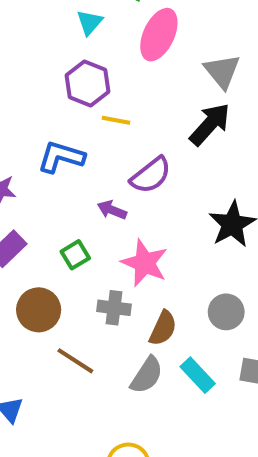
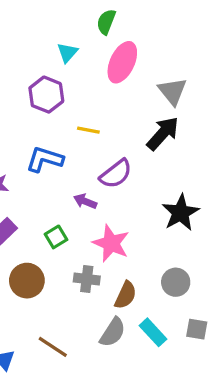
purple hexagon: (88, 84) -> (46, 95), moved
brown line: (75, 361) -> (53, 347), moved

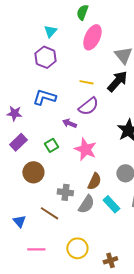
cyan triangle: (67, 53) -> (50, 31), moved
yellow line: (88, 130) -> (86, 82), moved
gray cross: (87, 279) -> (65, 192), moved

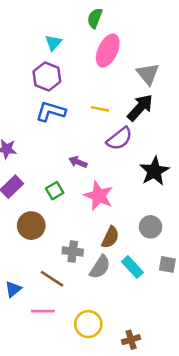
blue L-shape: (44, 97) -> (51, 111), moved
purple semicircle: (88, 106) -> (119, 139), moved
blue triangle: (19, 221) -> (13, 289), turned 32
pink line: (36, 249) -> (43, 311), moved

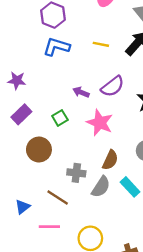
purple semicircle: (119, 139) -> (113, 86), moved

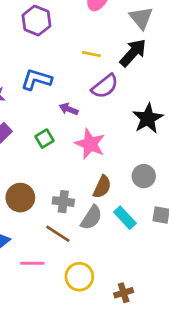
blue L-shape: (56, 47) -> (36, 80), moved
purple semicircle: (113, 86) -> (105, 86), moved
brown circle: (39, 150) -> (20, 198), moved
brown line: (58, 197) -> (58, 234), moved

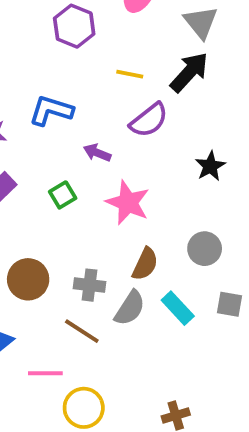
purple hexagon: (36, 21) -> (74, 26), moved
black star: (148, 118) -> (210, 166), size x0.7
yellow circle: (79, 277) -> (84, 408), moved

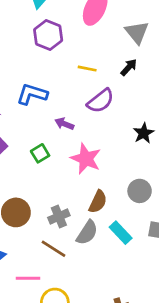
black arrow: (189, 72) -> (129, 67), size x0.6
gray cross: (89, 285) -> (59, 216), turned -30

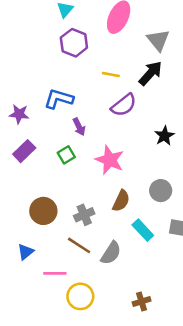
black arrow: (129, 67) -> (150, 73), size x1.5
purple arrow: (64, 124) -> (79, 127), moved, turned -138
gray semicircle: (87, 233) -> (111, 253), moved

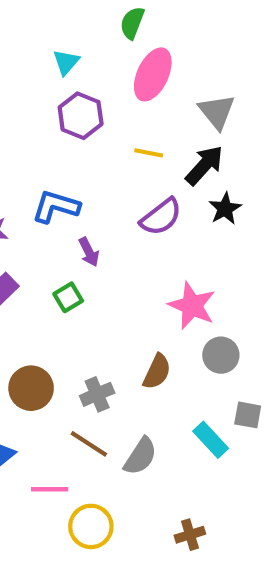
yellow line: (111, 75) -> (149, 153), moved
black star: (164, 136) -> (225, 209), moved
pink star: (110, 160) -> (192, 306), moved
cyan rectangle: (143, 230) -> (211, 440), moved

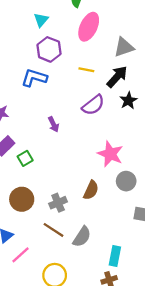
gray triangle: (217, 112) -> (124, 47), turned 50
blue L-shape: (56, 207) -> (34, 78), moved
green square: (68, 297) -> (25, 158), moved
cyan rectangle: (211, 440) -> (115, 256), moved, turned 54
pink line: (50, 489) -> (21, 255), moved, turned -42

